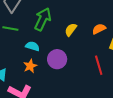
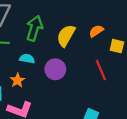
yellow semicircle: (71, 30) -> (66, 36), size x1.5
orange star: (30, 66) -> (17, 80), moved

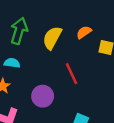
purple circle: (55, 69) -> (43, 96), moved
red line: (101, 70) -> (72, 74), moved

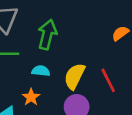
yellow semicircle: (52, 38) -> (75, 76), moved

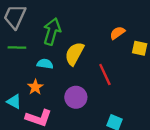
yellow semicircle: (75, 76) -> (74, 54), moved

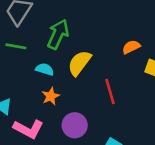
orange star: (35, 87) -> (51, 96), moved
purple circle: (76, 97) -> (75, 125), moved

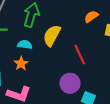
orange star: (51, 96) -> (21, 64), moved
purple circle: (75, 125) -> (70, 83), moved

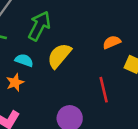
red line: (80, 55) -> (104, 90), moved

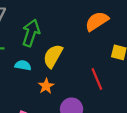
orange semicircle: (112, 42) -> (97, 21), moved, size x1.5
orange star: (15, 82) -> (46, 86), moved

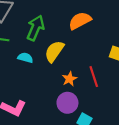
orange semicircle: (97, 21) -> (80, 21), moved
orange star: (46, 86) -> (69, 79), moved

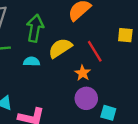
yellow semicircle: (54, 51) -> (60, 48), turned 35
red line: (94, 77) -> (95, 51), moved

